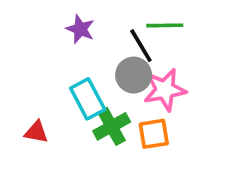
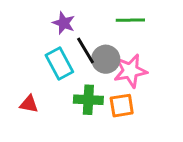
black line: (141, 46) -> (85, 50), moved
cyan rectangle: (88, 99) -> (59, 64), moved
green cross: (112, 126) -> (88, 100), turned 32

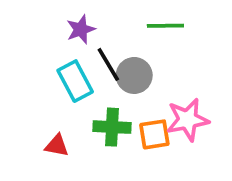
purple star: (64, 23) -> (81, 29), turned 30
pink star: (130, 71) -> (188, 120), moved
red triangle: (29, 104) -> (57, 145), moved

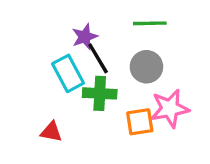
purple star: (81, 29) -> (85, 37), moved
gray circle: (134, 75) -> (146, 67), moved
green cross: (112, 127) -> (100, 93), moved

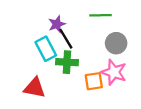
gray circle: (146, 67) -> (116, 43), moved
pink star: (170, 108) -> (114, 72), turned 30
red triangle: (51, 132) -> (35, 88), size x1.5

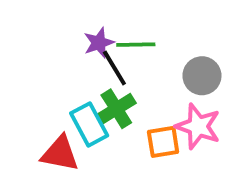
green line: (100, 15) -> (136, 45), moved
cyan rectangle: (46, 49) -> (89, 124), moved
green cross: (67, 62) -> (116, 109), turned -35

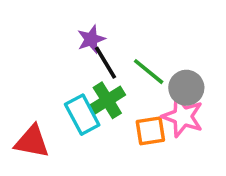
green line: (136, 45) -> (149, 72), moved, turned 40
gray circle: (202, 76) -> (186, 88), moved
red triangle: (60, 154) -> (32, 142), moved

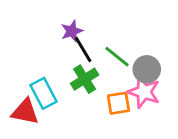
cyan rectangle: (82, 115) -> (44, 93), moved

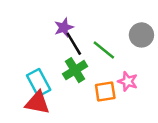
gray circle: (147, 69) -> (141, 35), moved
pink star: (144, 92) -> (128, 81), size x0.7
red triangle: (25, 112) -> (37, 103), moved

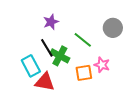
black line: (74, 44) -> (47, 48), moved
green cross: (75, 70) -> (60, 56), turned -30
red triangle: (37, 103) -> (45, 82), moved

